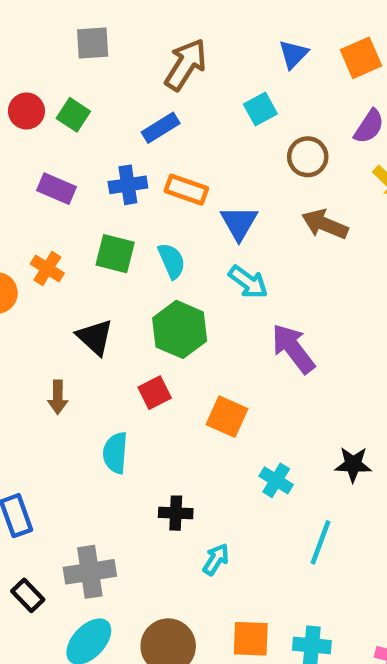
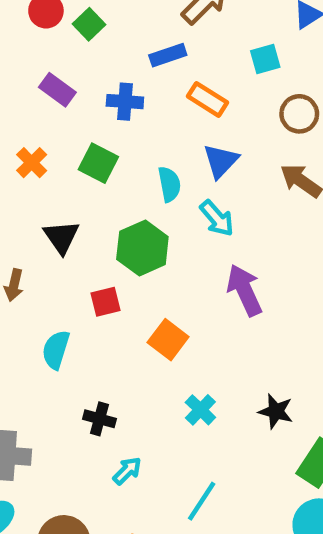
orange rectangle: (186, 190) -> (207, 99), moved
cyan semicircle: (172, 261) -> (169, 184), moved
cyan line: (321, 542) -> (202, 501), moved

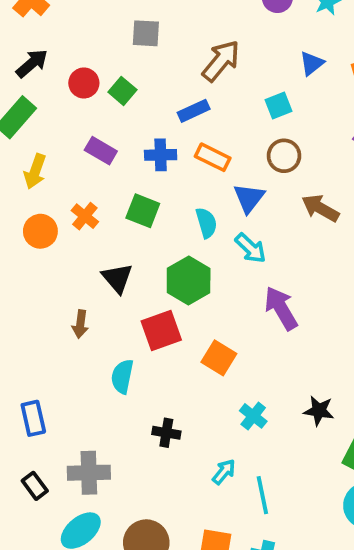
orange rectangle: (207, 99) -> (213, 157), moved
brown circle: (299, 114) -> (284, 156), moved
red square: (105, 302) -> (161, 330), size x1.5
cyan arrow: (127, 471) -> (224, 472), moved
cyan line: (202, 501) -> (262, 495), turned -39

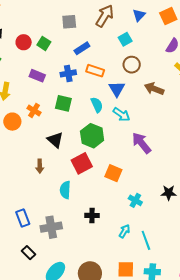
gray square: (146, 33) -> (69, 22), moved
brown arrow: (221, 61) -> (105, 16), moved
gray cross: (89, 473) -> (51, 227), moved

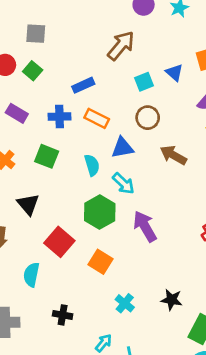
blue triangle: (139, 15) -> (174, 72), moved, turned -40
gray square: (69, 22) -> (36, 34), moved
blue triangle: (117, 89) -> (122, 148), turned 42
green hexagon: (92, 136) -> (100, 212), moved
red square: (82, 163) -> (59, 242), turned -30

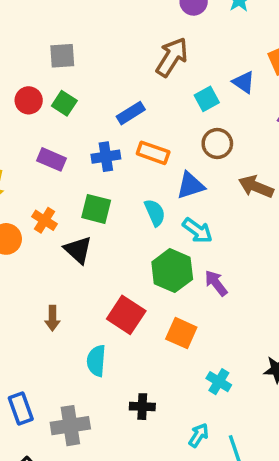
black triangle: (28, 204) -> (78, 250), moved
purple arrow: (145, 226) -> (216, 283), moved, size x0.7

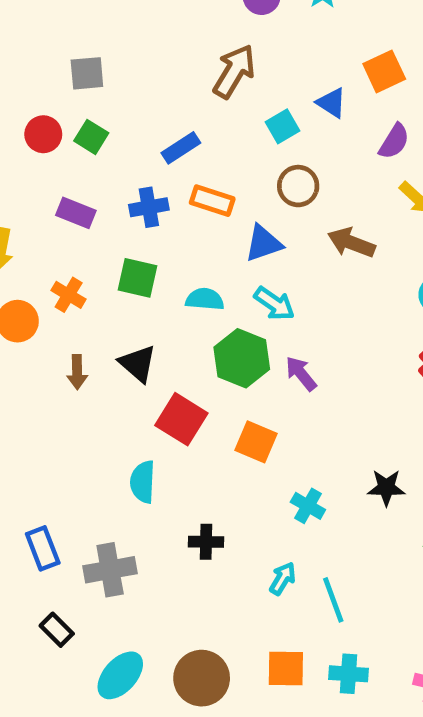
cyan semicircle: (155, 213) -> (205, 299), moved, turned -60
black triangle: (78, 250) -> (138, 364), moved
brown arrow: (52, 318) -> (77, 372), moved

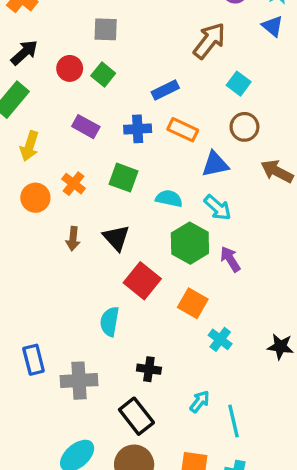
blue triangle: (331, 103) -> (273, 26), moved
cyan square: (283, 126) -> (239, 84), turned -30
cyan cross: (308, 506) -> (220, 339), moved
black rectangle: (57, 630) -> (136, 416), moved, size x1.5

